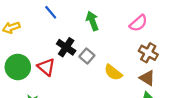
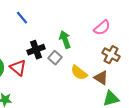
green arrow: (92, 21) -> (65, 40), moved
black cross: (66, 47) -> (36, 50), turned 36
brown triangle: (147, 78) -> (101, 78), moved

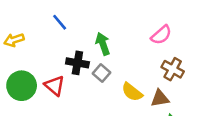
green arrow: (65, 40) -> (103, 44), moved
black cross: (36, 50) -> (77, 63), turned 30
brown triangle: (101, 78) -> (160, 98), turned -42

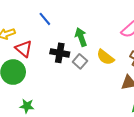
red triangle: (55, 86) -> (24, 49), moved
yellow semicircle: (132, 92) -> (105, 57), moved

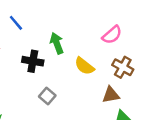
gray square: (80, 61) -> (47, 96), moved

